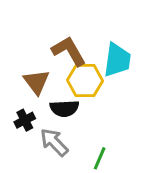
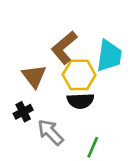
brown L-shape: (69, 51) -> (64, 48), turned -100
black semicircle: (64, 108) -> (80, 101), moved

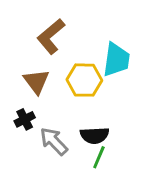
brown L-shape: (64, 48) -> (51, 36), moved
black semicircle: (80, 101) -> (95, 135), moved

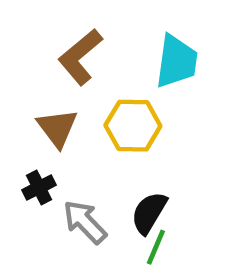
cyan trapezoid: (116, 60) -> (177, 61), moved
black semicircle: (95, 135) -> (149, 213), turned 124

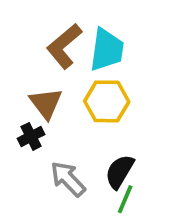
cyan trapezoid: (177, 61) -> (107, 50), moved
black cross: (39, 188) -> (31, 136), moved

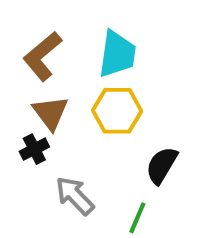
brown L-shape: (64, 46) -> (42, 56), moved
black semicircle: (120, 172) -> (162, 165), moved

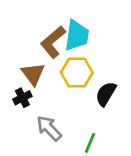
brown L-shape: (42, 56) -> (53, 42), moved
black semicircle: (162, 165) -> (106, 94), moved

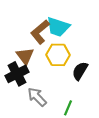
cyan trapezoid: (77, 35) -> (58, 27), turned 100
black cross: (22, 98) -> (17, 74), size x1.6

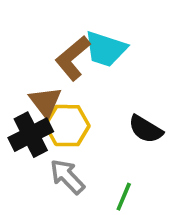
yellow hexagon: (58, 55) -> (67, 126), moved
black semicircle: (80, 71) -> (146, 129), turned -90

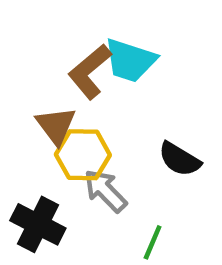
black cross: (31, 135) -> (38, 224), moved, turned -36
gray arrow: (67, 177) -> (105, 191), moved

